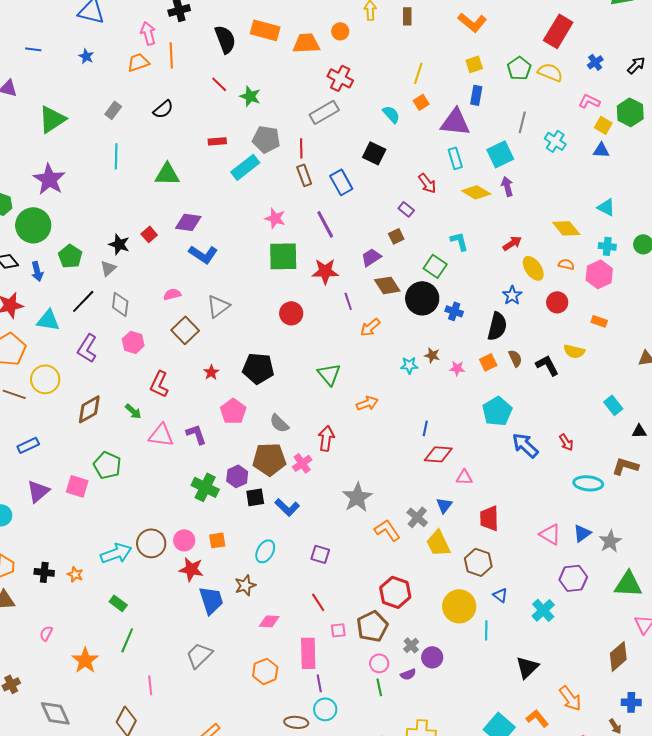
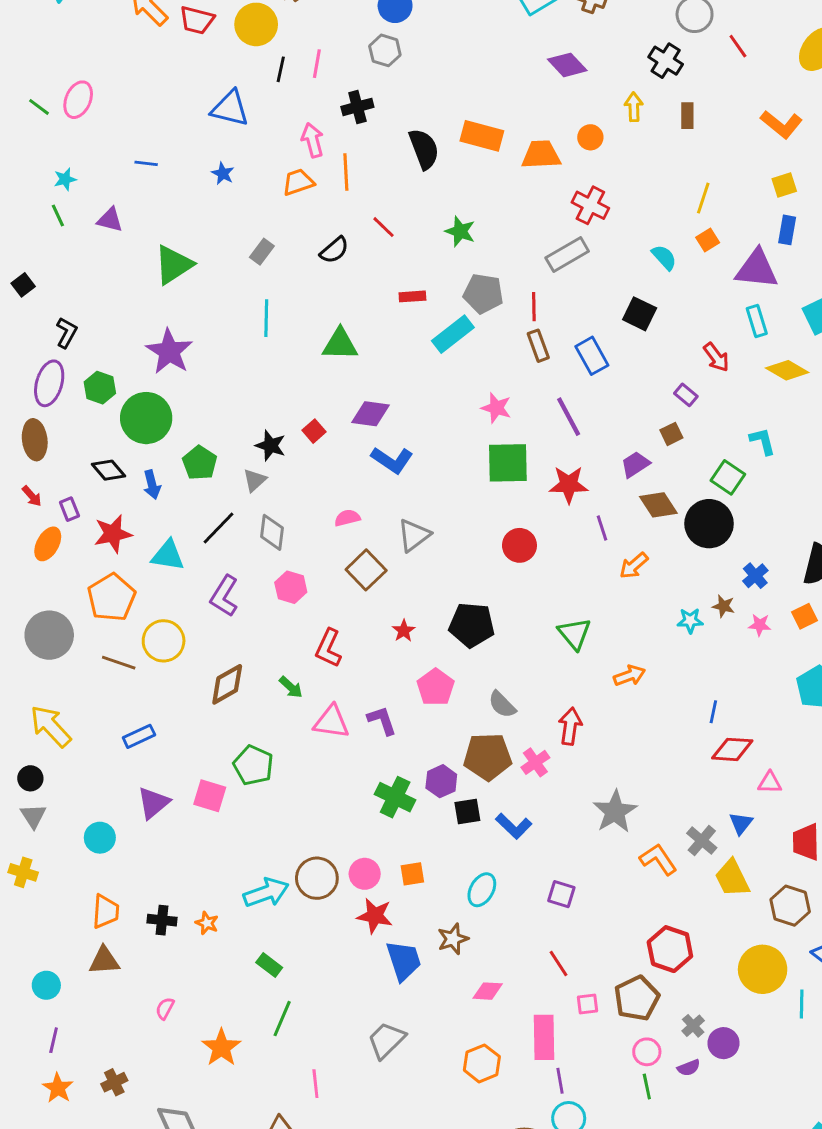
red line: (219, 84) -> (383, 227), moved
blue cross: (454, 311) -> (755, 576), moved, turned 30

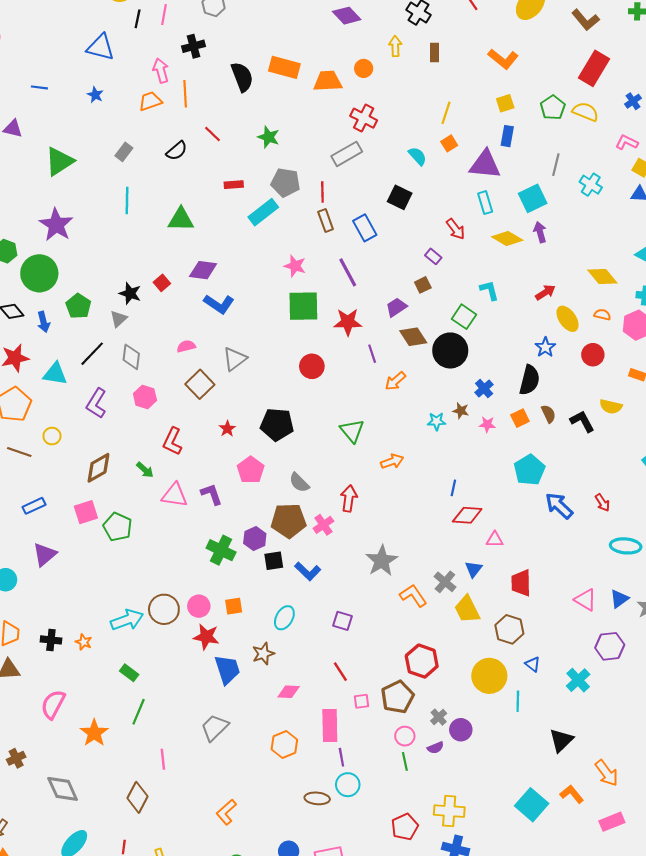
yellow circle: (164, 641) -> (52, 436), size x0.6
pink square: (210, 796) -> (86, 512), moved, turned -35
pink semicircle: (165, 1008) -> (53, 704), size x1.8

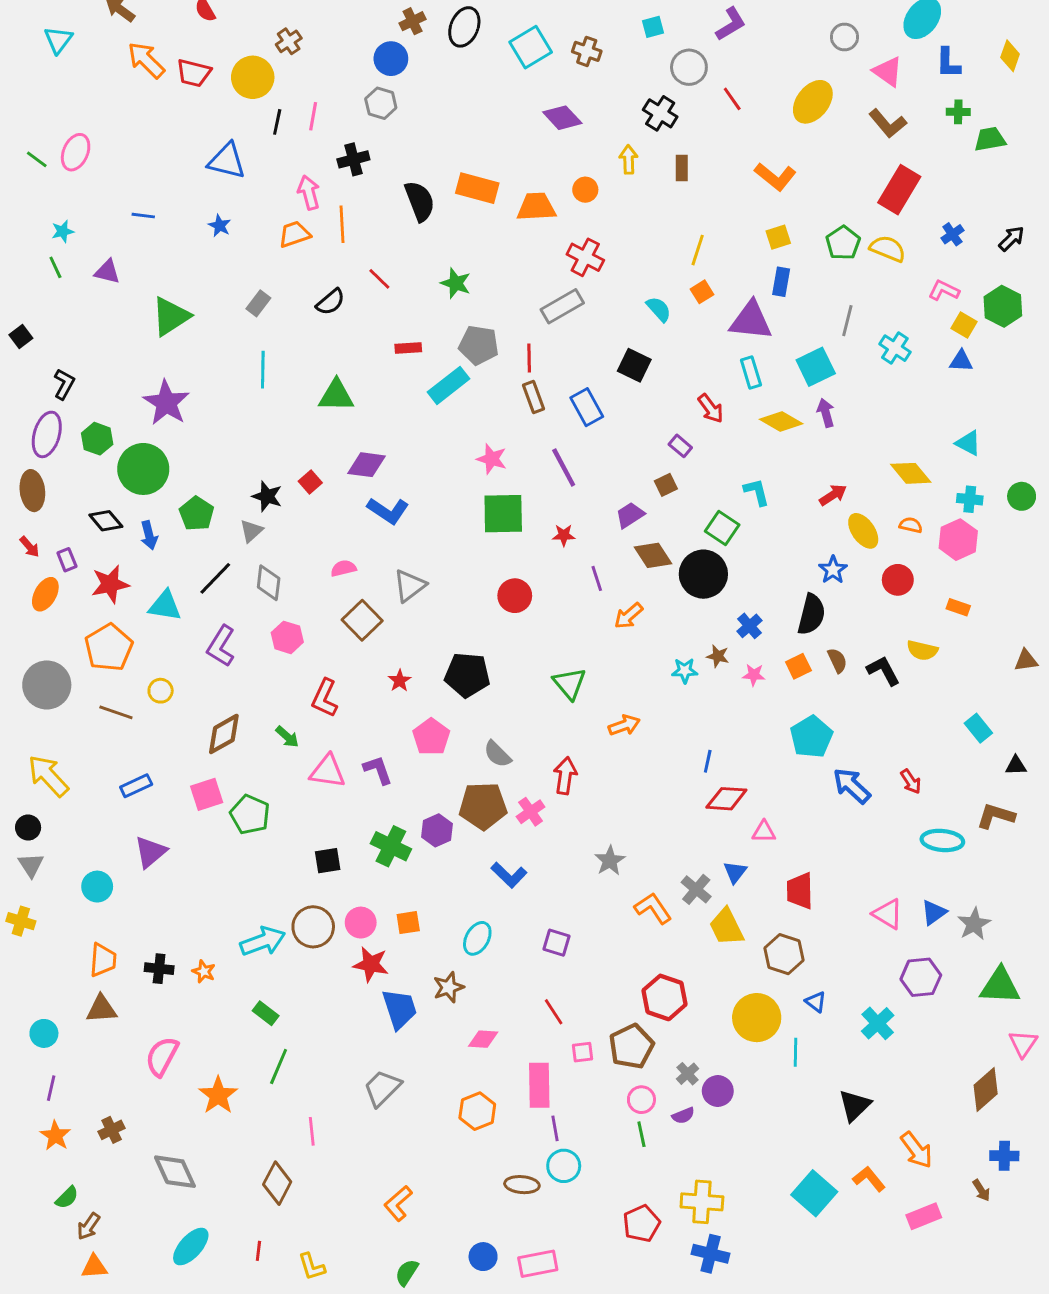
red star: (348, 322) -> (564, 535), size x0.6
black square: (274, 561) -> (328, 861), moved
gray star: (382, 561) -> (610, 861), size x0.7

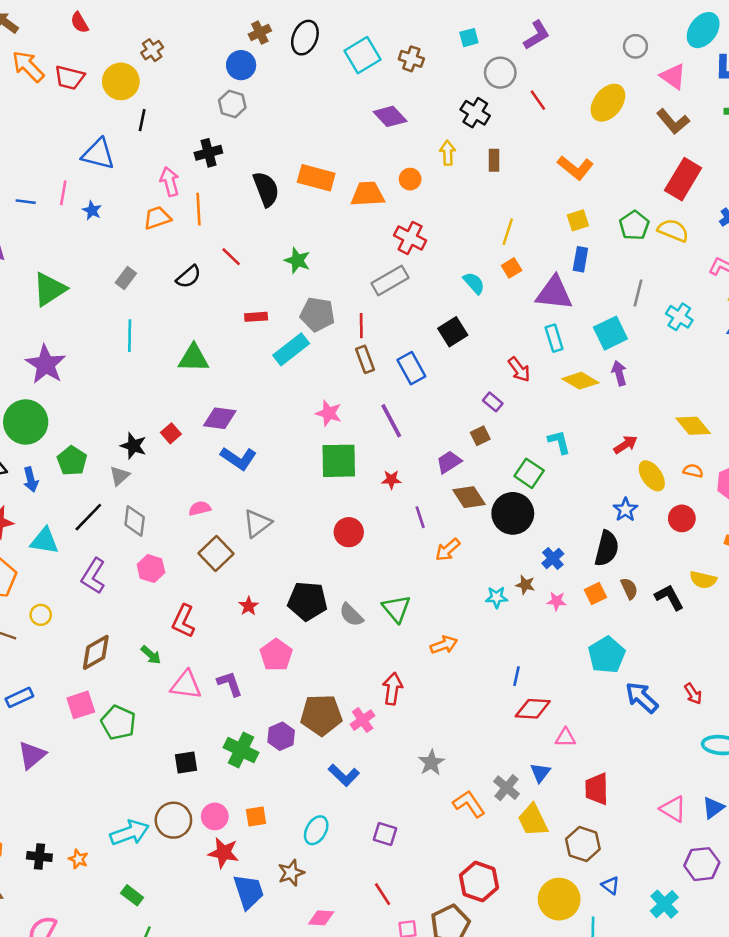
pink line: (313, 116) -> (63, 193), moved
black square: (634, 365) -> (453, 332), turned 32
gray semicircle: (497, 754) -> (351, 615), moved

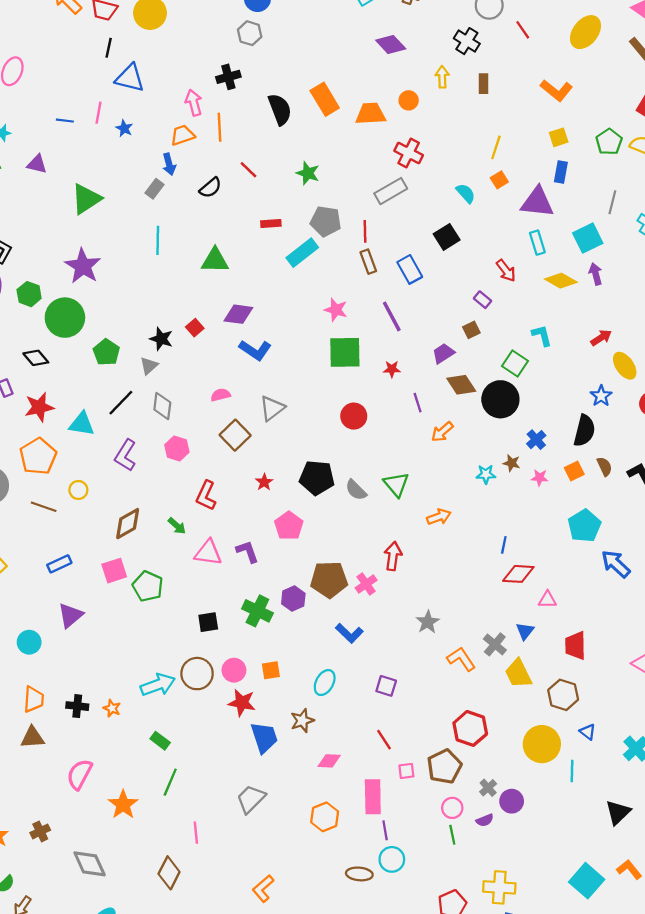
black line: (142, 120) -> (109, 48), moved
orange rectangle: (316, 178) -> (325, 99), turned 44
blue arrow: (31, 480) -> (169, 164), moved

